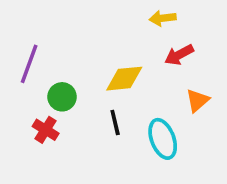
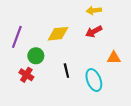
red arrow: (179, 55) -> (94, 32), moved
yellow diamond: (124, 79) -> (58, 34), moved
orange triangle: (197, 101) -> (114, 58), turned 40

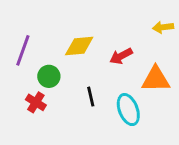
yellow arrow: (94, 10) -> (163, 27), moved
red arrow: (94, 32) -> (121, 56), moved
orange triangle: (114, 58) -> (156, 79), size x1.5

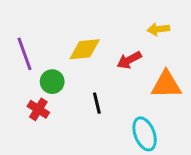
yellow arrow: (163, 27) -> (158, 29), moved
purple line: (23, 50) -> (24, 54), turned -40
cyan ellipse: (128, 110) -> (145, 134), moved

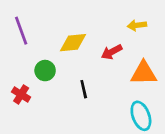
purple line: (24, 54) -> (21, 31), moved
red cross: (38, 109) -> (21, 94), moved
cyan ellipse: (145, 134) -> (141, 116), moved

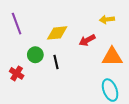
black line: (84, 89) -> (56, 62), moved

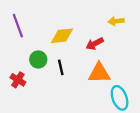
orange triangle: (112, 57) -> (99, 73), moved

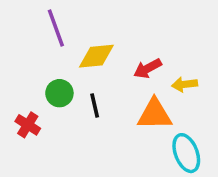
yellow arrow: (116, 21) -> (185, 84), moved
purple line: (18, 26) -> (56, 28), moved

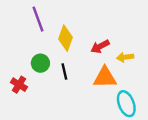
yellow diamond: (96, 56) -> (65, 38), turned -65

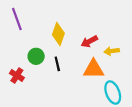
purple line: (38, 19) -> (17, 19), moved

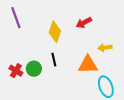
red arrow: (89, 41) -> (84, 23), moved
green circle: (36, 56) -> (34, 69), moved

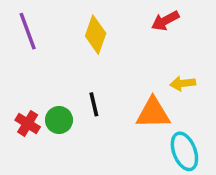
red arrow: (84, 23) -> (165, 21), moved
yellow diamond: (55, 32) -> (96, 35), moved

